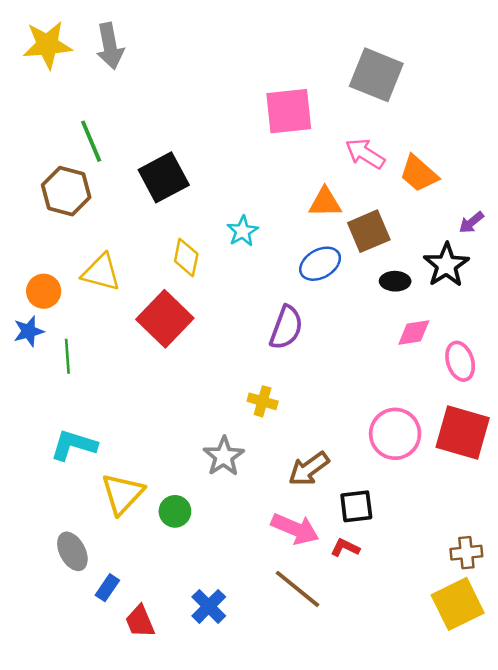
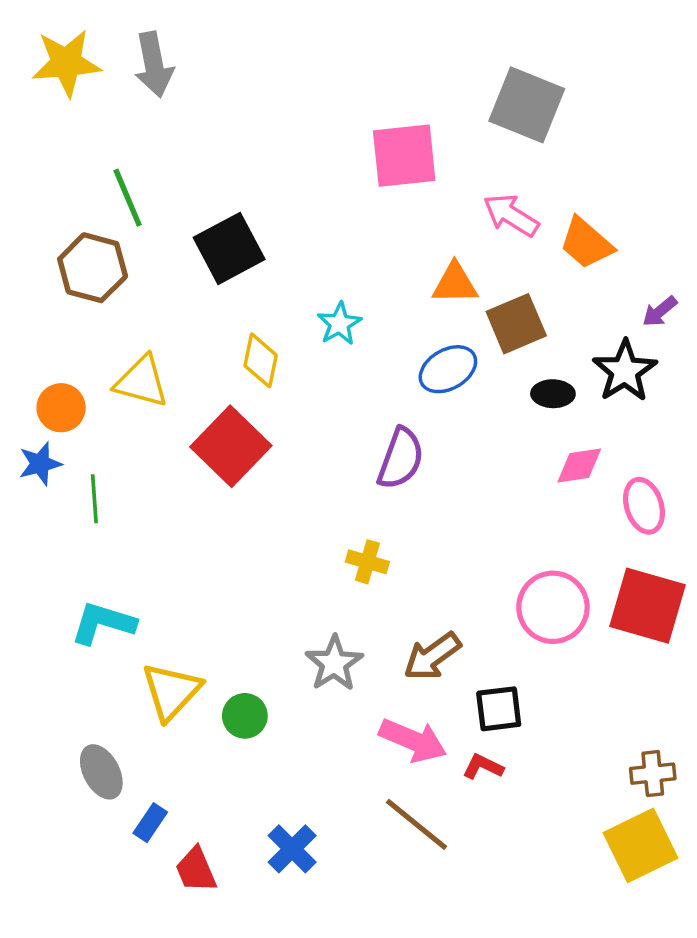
gray star: (224, 456) -> (334, 663), moved

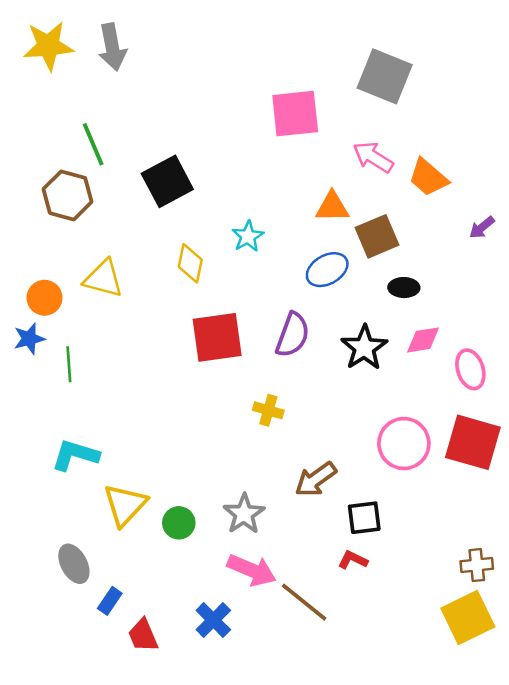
black star: (625, 371) -> (364, 348), moved
red square: (231, 446) -> (217, 337), moved, turned 38
gray star: (334, 663) -> (244, 514), moved
pink arrow: (413, 740) -> (252, 570), moved

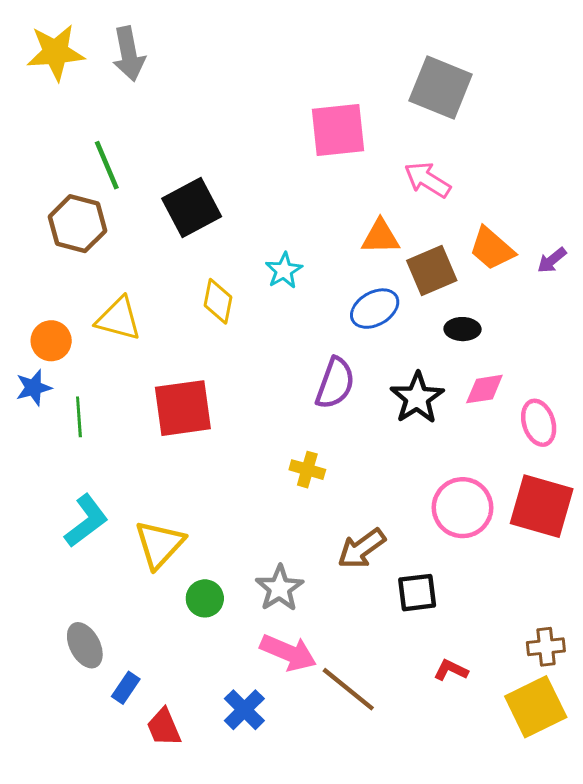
orange trapezoid: (428, 178) -> (492, 249), moved
red square: (217, 337) -> (183, 408), moved
cyan L-shape: (75, 455) -> (86, 521), turned 126
yellow triangle: (125, 505) -> (159, 544), moved
red L-shape: (353, 560) -> (451, 670), moved

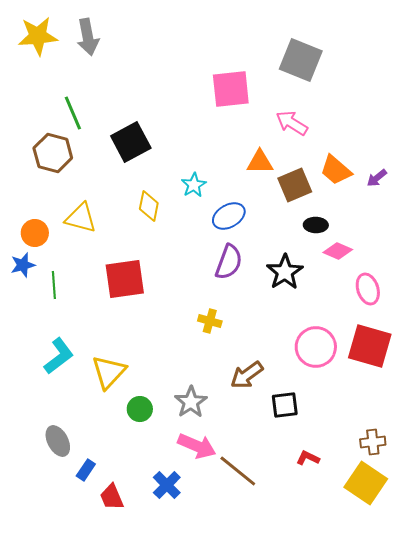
blue ellipse: (375, 309) -> (229, 216), moved
pink diamond: (484, 389) -> (338, 251), moved, turned 32
yellow square: (536, 707) -> (366, 483), turned -30

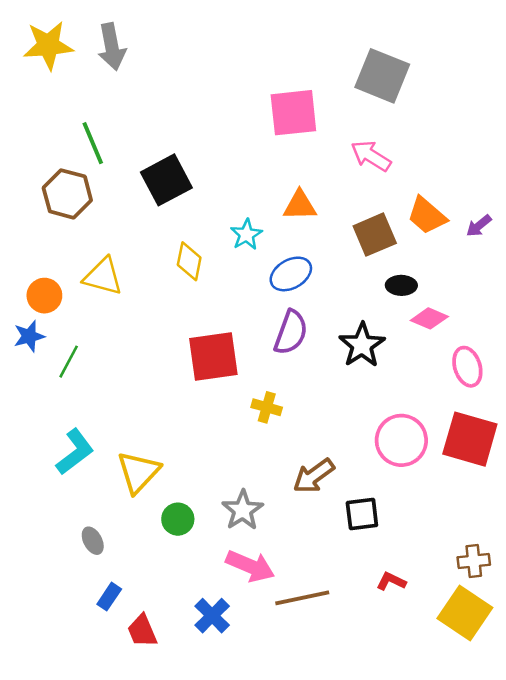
orange triangle: (260, 162) -> (300, 205), moved
red square: (125, 279) -> (213, 357), moved
green line: (54, 285) -> (69, 362), turned 32
gray ellipse: (58, 441) -> (93, 541), moved, size x0.7
brown line: (238, 471) -> (302, 598), turned -51

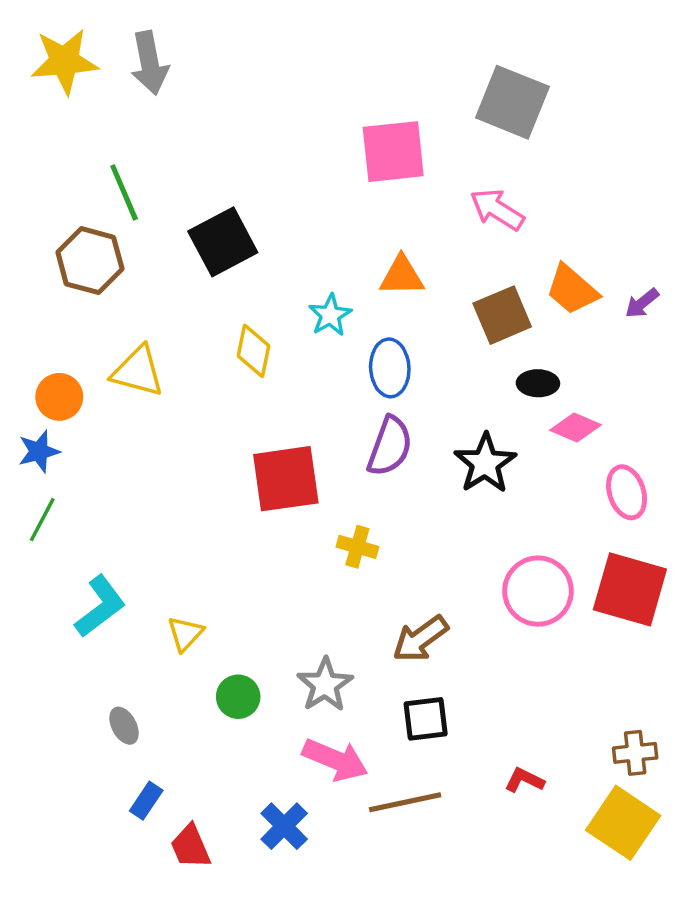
blue ellipse: (291, 274) -> (390, 368), turned -63
green line: (69, 362) -> (42, 520), moved
yellow triangle: (138, 472) -> (185, 634), size x0.6
black square: (362, 514) -> (426, 719), moved

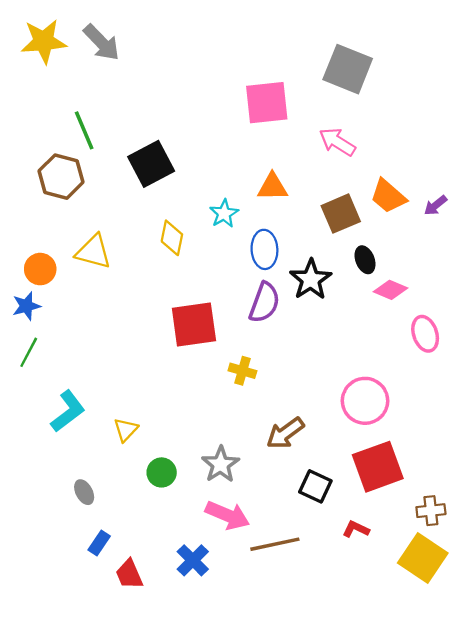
gray arrow: (150, 63) -> (101, 42), turned -33
black ellipse: (538, 383) -> (365, 260), turned 68
black star: (485, 463) -> (311, 279), moved
red square: (630, 589) -> (378, 467), moved, turned -36
black square: (426, 719) -> (315, 486), moved, turned 32

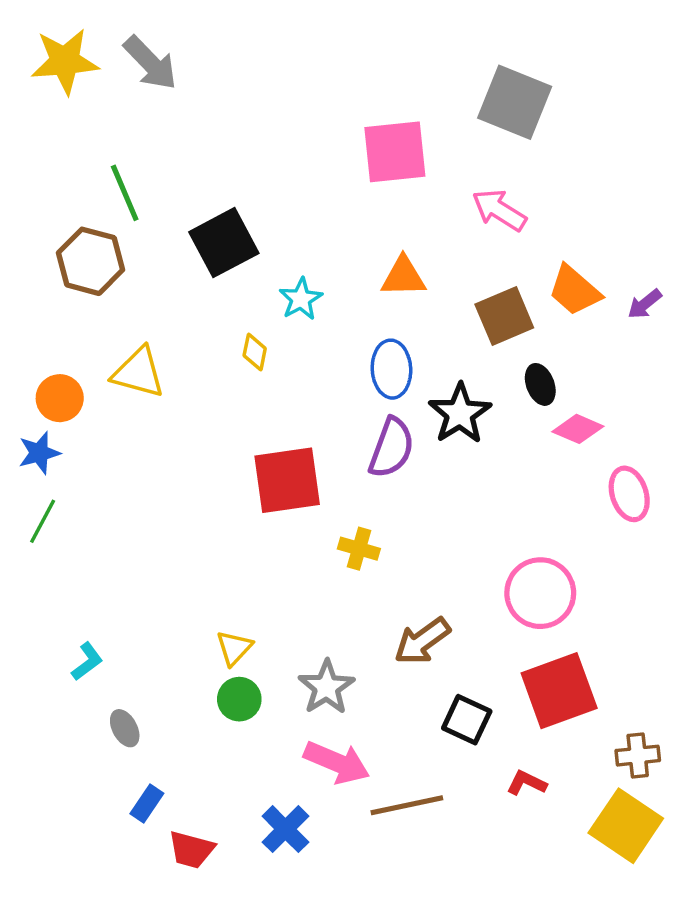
cyan star: (224, 214) -> (301, 299), moved
yellow diamond: (172, 238) -> (255, 352), size x0.7
cyan L-shape: (68, 411) -> (87, 662), moved, size x0.6
yellow triangle: (126, 430) -> (234, 648), moved
red trapezoid: (129, 574) -> (191, 850), turned -52

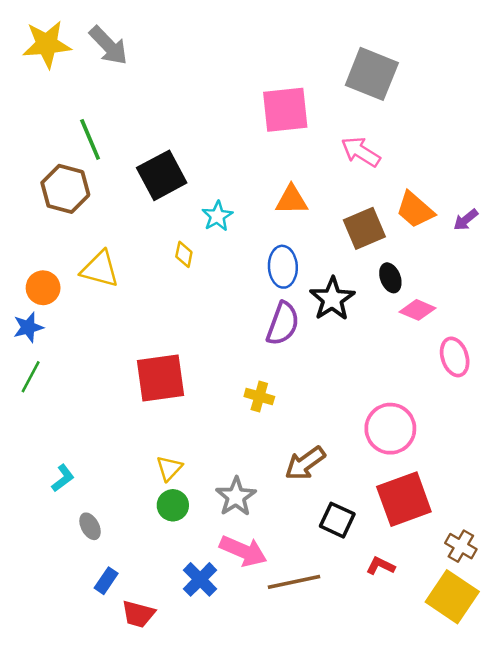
red square: (287, 480) -> (160, 378), moved
brown cross: (638, 756) -> (461, 546), turned 36
blue cross: (285, 829) -> (200, 579), moved

